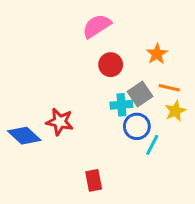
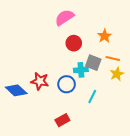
gray square: (140, 94) -> (93, 63), turned -35
blue circle: (137, 126) -> (67, 84), moved
cyan line: (152, 145) -> (92, 97), moved
red rectangle: (94, 180) -> (62, 120), turned 72

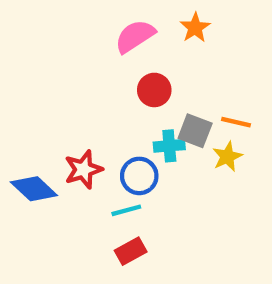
orange star: (105, 36) -> (195, 28), moved
yellow star: (117, 74) -> (227, 157), moved
red star: (40, 81) -> (83, 169), turned -30
cyan line: (92, 97) -> (126, 210), moved, turned 48

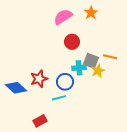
yellow star: (227, 157) -> (98, 71), moved
red rectangle: (131, 251) -> (40, 121), moved

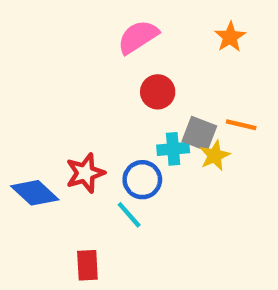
orange star: (91, 13) -> (230, 37), moved
cyan line: (59, 98) -> (129, 215), turned 64
red rectangle: (40, 121) -> (87, 265), turned -64

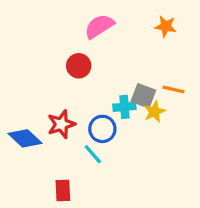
orange star: (230, 37) -> (166, 26), turned -30
red circle: (158, 92) -> (79, 66), moved

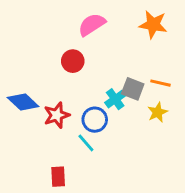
orange star: (166, 26) -> (153, 25), size x1.4
cyan cross: (124, 107) -> (115, 99), turned -30
yellow star: (154, 112) -> (158, 112), moved
blue diamond: (25, 138) -> (23, 102), moved

